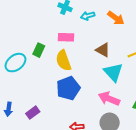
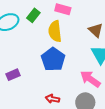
blue pentagon: (68, 88) -> (53, 59), turned -30

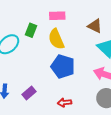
red arrow: (52, 99) -> (65, 103), moved

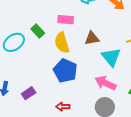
brown triangle: (95, 26) -> (92, 38), moved, turned -42
green rectangle: (31, 30) -> (38, 31), turned -72

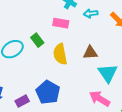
pink rectangle: (66, 20) -> (61, 23), moved
blue pentagon: (65, 71) -> (48, 92), moved

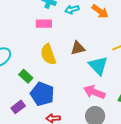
green rectangle: (37, 40) -> (26, 76), moved

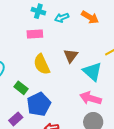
brown triangle: (78, 48) -> (71, 56), turned -35
blue pentagon: (42, 94) -> (39, 104), turned 30

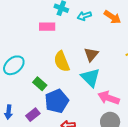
pink rectangle: (35, 34) -> (47, 27), moved
cyan triangle: (92, 72) -> (90, 78), moved

